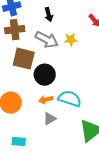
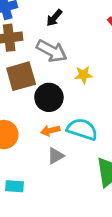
black arrow: (49, 15) -> (54, 18), turned 56
yellow star: (71, 40) -> (83, 75), moved
brown square: (24, 59) -> (21, 76), turned -30

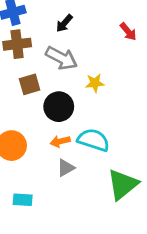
brown square: (21, 76) -> (30, 84), size x0.7

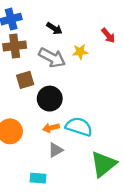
black arrow: (64, 23) -> (54, 28), turned -98
yellow star: (95, 83) -> (80, 52), moved
cyan rectangle: (23, 200) -> (38, 178), moved

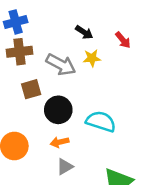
black arrow: (54, 28) -> (84, 32), moved
cyan semicircle: (79, 127) -> (101, 121), moved

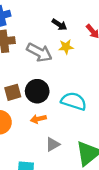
brown square: (31, 89) -> (13, 92), moved
gray triangle: (65, 167) -> (53, 144), moved

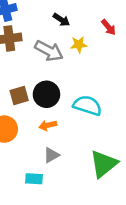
black arrow: (59, 25) -> (61, 20), moved
gray triangle: (53, 144) -> (51, 155), moved

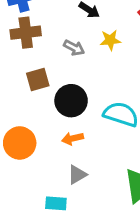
gray arrow: (49, 51) -> (74, 48), size x0.6
brown square: (19, 96) -> (38, 79), moved

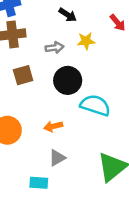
gray arrow: (74, 48) -> (55, 48), turned -36
black circle: (71, 101) -> (68, 80), moved

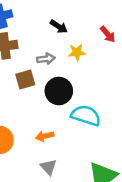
brown square: (23, 75) -> (25, 79), moved
gray triangle: (57, 158) -> (49, 167), turned -42

